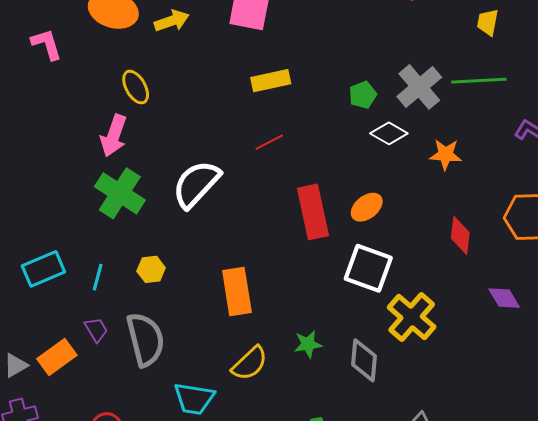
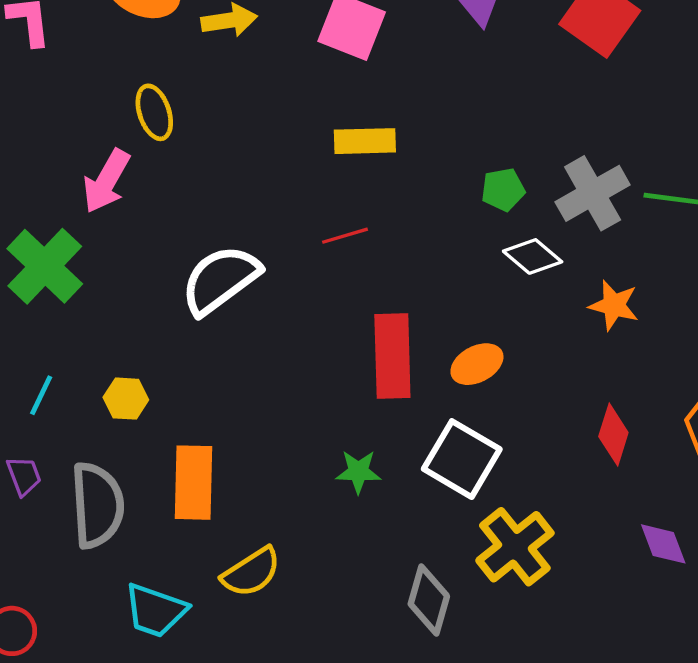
green cross: (120, 193) -> (45, 266), moved
orange rectangle: (237, 291) -> (194, 483), moved
green star: (308, 344) -> (358, 472), moved

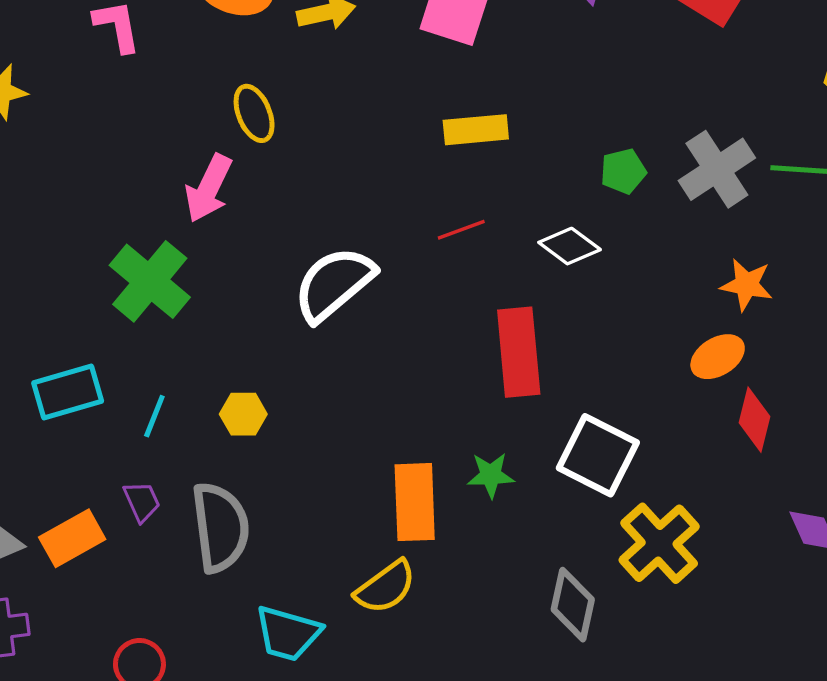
white diamond: (533, 256) -> (570, 246), moved
orange ellipse: (477, 364) -> (718, 357), moved
orange rectangle: (194, 483) -> (415, 502), moved

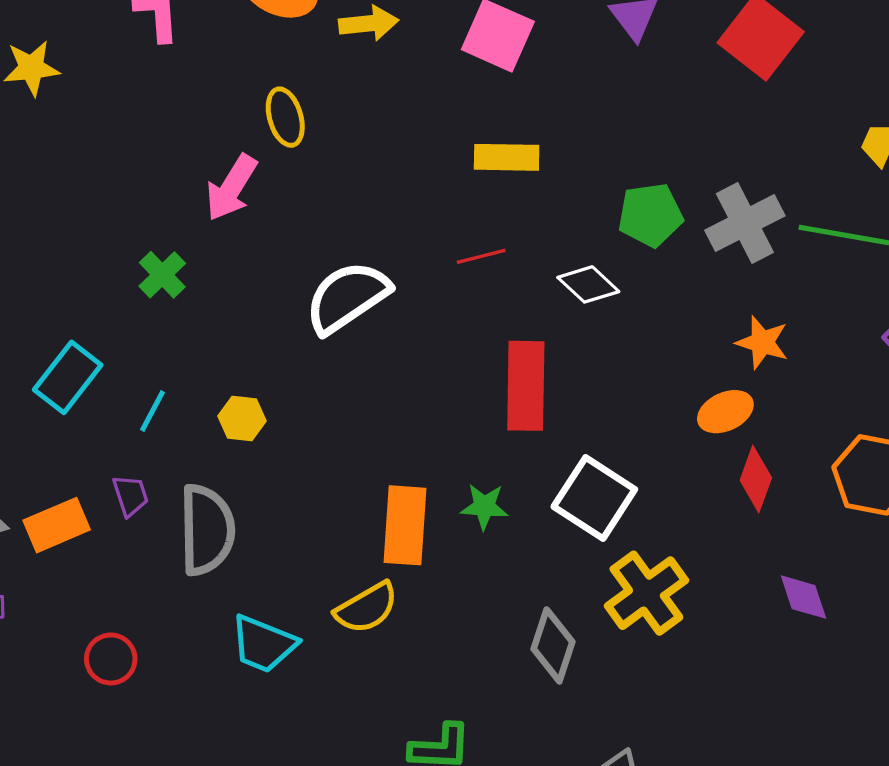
green pentagon: (623, 171) -> (650, 215), size x1.4
green cross: (150, 281) -> (162, 275), size x0.6
cyan rectangle: (68, 392) -> (68, 377), turned -42

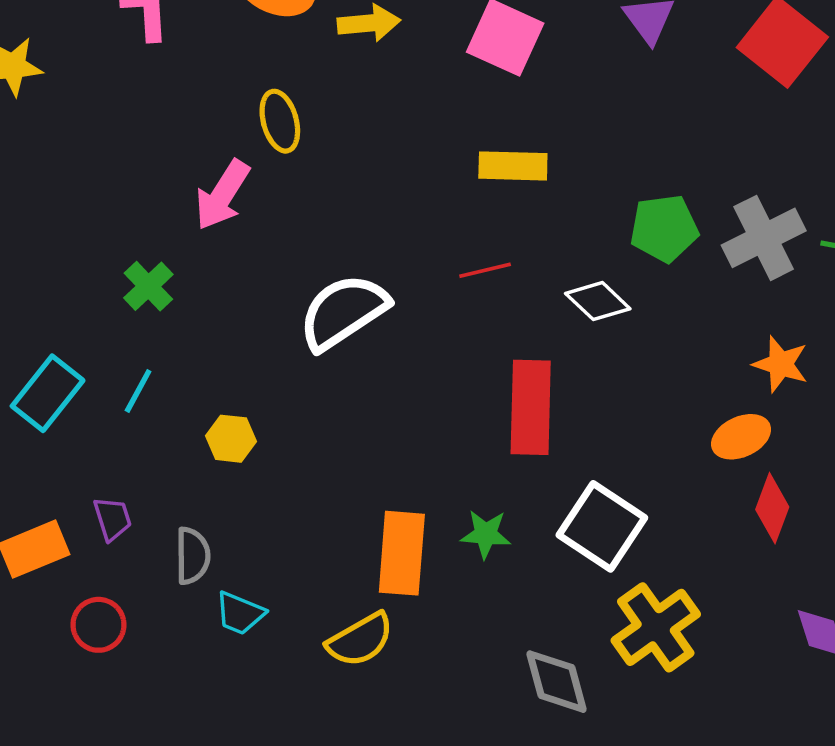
cyan line: (152, 411) -> (138, 391), moved
gray semicircle: (207, 530) -> (193, 556), size x0.6
cyan trapezoid: (263, 644) -> (240, 613), moved, size x0.7
gray diamond: (553, 645) -> (557, 682), turned -34
red circle: (111, 659) -> (98, 625), moved

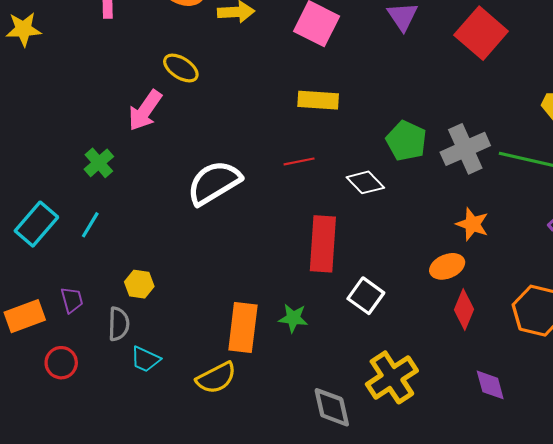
yellow ellipse: (280, 121) -> (181, 68), turned -44
green pentagon: (664, 228) -> (406, 141), turned 30
yellow hexagon: (231, 439) -> (139, 284), moved
white square: (602, 526) -> (366, 296), moved, size x0.7

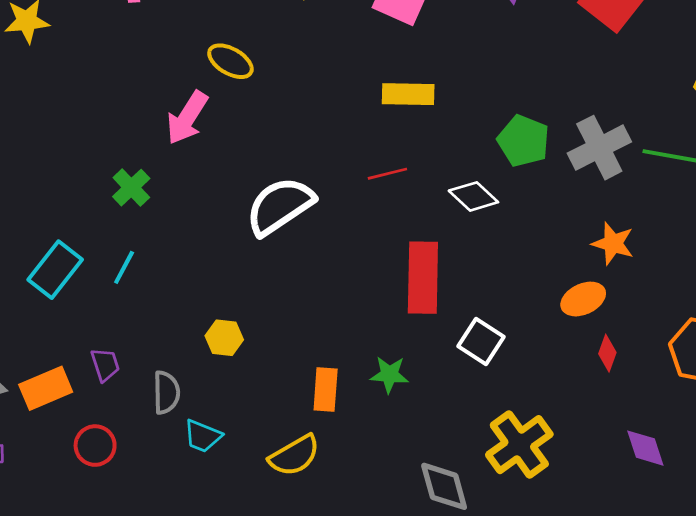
yellow hexagon: (139, 284) -> (224, 338), moved
red diamond: (464, 310) -> (607, 353), size x0.7
orange rectangle: (243, 327) -> (326, 389), size x0.7

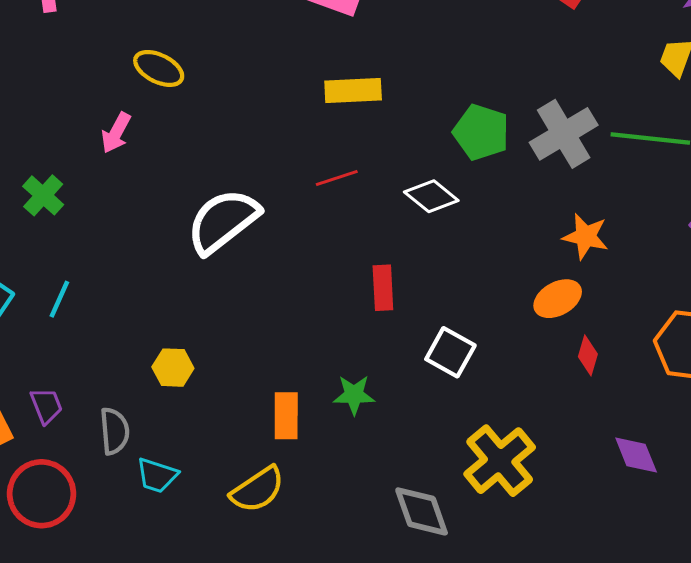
pink arrow: (187, 118) -> (116, 133), size x0.7
green cross: (131, 188) -> (43, 195), moved
red rectangle: (423, 278) -> (383, 288), size x0.6
red circle: (95, 446) -> (42, 494), size x1.5

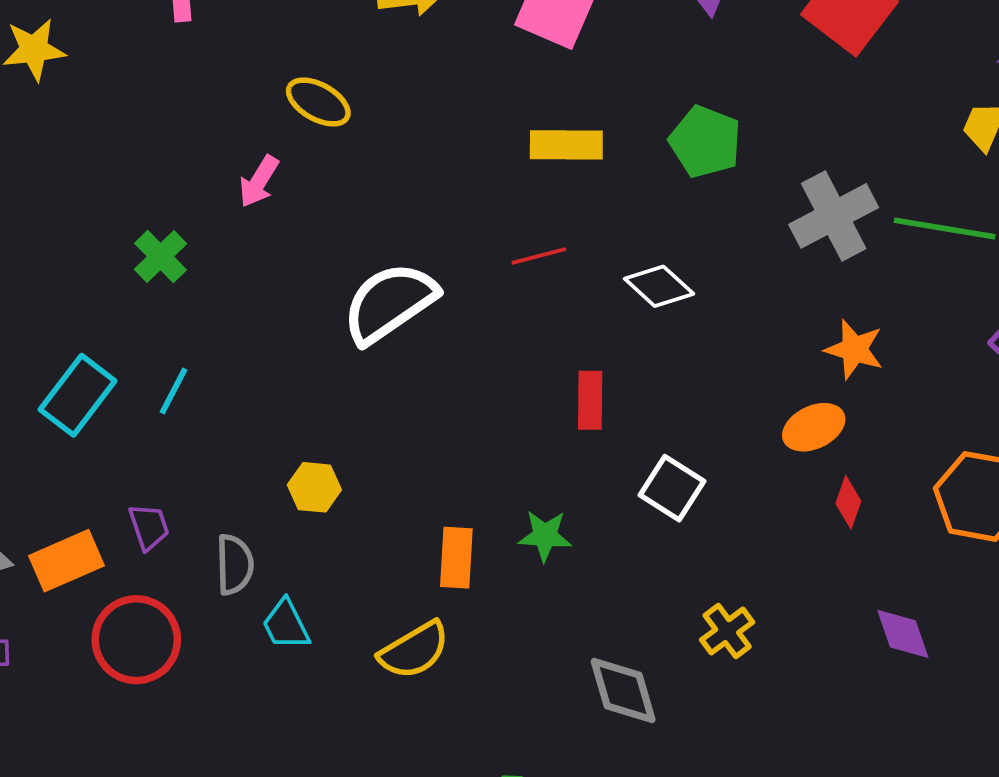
green pentagon: (481, 132) -> (705, 142), moved
yellow cross: (500, 461) -> (727, 631), size x0.6
cyan trapezoid: (157, 475) -> (286, 625), turned 42

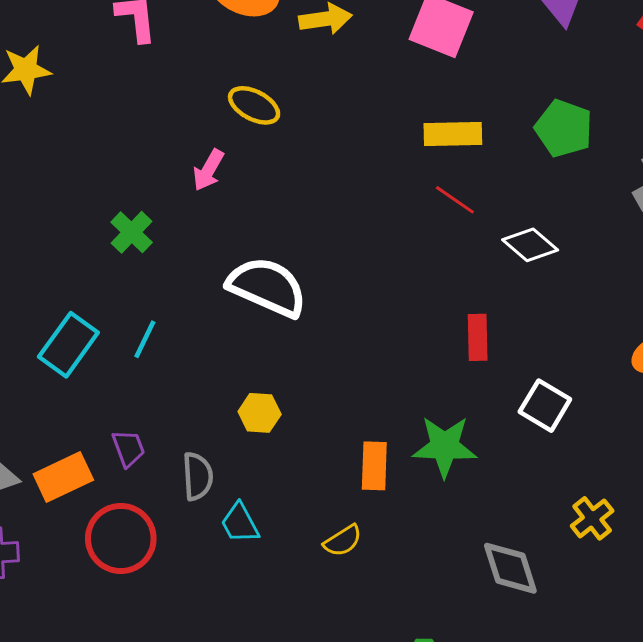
red line: (539, 256) -> (455, 200), moved, turned 51
white semicircle: (389, 303) -> (267, 287), moved, turned 60
green star: (545, 536) -> (445, 446), size x1.5
yellow semicircle: (414, 650) -> (343, 541), size x0.7

